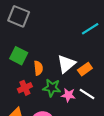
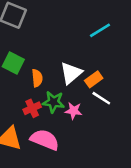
red cross: (25, 88) -> (32, 108), moved
white line: (87, 94) -> (101, 98), moved

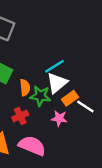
cyan line: (100, 30) -> (55, 66), moved
orange rectangle: (94, 79) -> (70, 98), moved
green star: (53, 102) -> (40, 96), moved

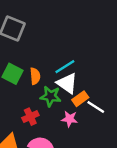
white triangle: (57, 83) -> (67, 83), turned -45
orange semicircle: (25, 88) -> (35, 76), moved

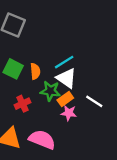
orange rectangle: (80, 99) -> (65, 99), moved
red cross: (30, 117) -> (22, 104), moved

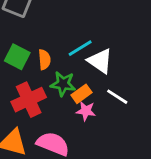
white triangle: (66, 78) -> (100, 61), moved
red cross: (22, 104) -> (29, 100), size x1.6

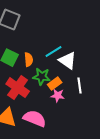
white line: (117, 97) -> (80, 86), turned 49
red cross: (29, 100) -> (18, 88), turned -30

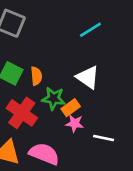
cyan line: (54, 52) -> (90, 30), moved
white line: (80, 86) -> (104, 138), moved, turned -70

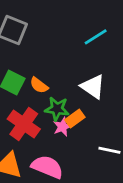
orange semicircle: (36, 76) -> (39, 85), turned 132
pink star: (75, 123) -> (62, 127), moved, turned -30

